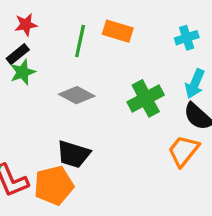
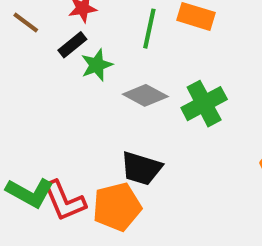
green star: (23, 72) -> (97, 65), moved
green cross: (146, 98) -> (204, 104), moved

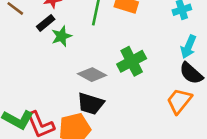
gray diamond: (145, 95) -> (92, 75), moved

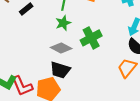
green star: (61, 36) -> (63, 23), moved

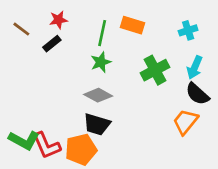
green cross: (91, 38) -> (155, 70), moved

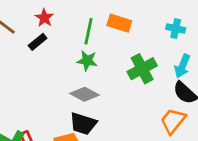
red star: (58, 20) -> (44, 18), turned -30
cyan cross: (188, 30) -> (176, 29), turned 30
green star: (101, 62) -> (87, 61), turned 30

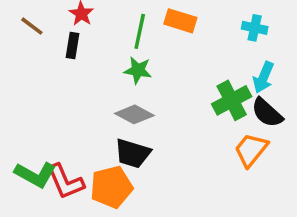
black rectangle: (38, 42) -> (72, 46), turned -42
green cross: (142, 69) -> (232, 100), moved

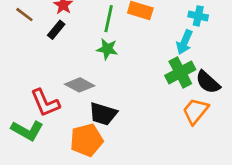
black rectangle: (72, 46) -> (56, 30), turned 30
cyan arrow: (263, 77) -> (184, 42), moved
gray diamond: (134, 114) -> (80, 85), moved
red L-shape: (65, 182) -> (45, 103), moved

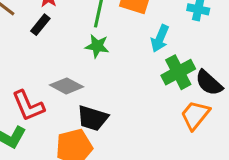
cyan arrow: (184, 42) -> (160, 38), moved

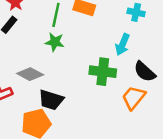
cyan arrow: (160, 38) -> (122, 44), moved
green cross: (178, 72) -> (103, 72), moved, turned 35

